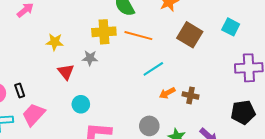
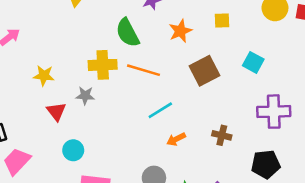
brown square: (190, 35) -> (205, 71), turned 30
brown cross: (191, 95) -> (222, 135), moved

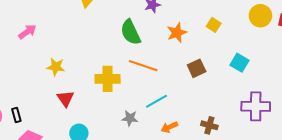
yellow square: (222, 21) -> (214, 25), turned 32
yellow cross: (103, 65) -> (108, 79), moved
brown square: (205, 71) -> (197, 68), size x0.7
gray star: (85, 96) -> (130, 118), moved

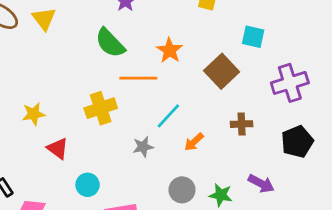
orange star: (177, 33) -> (170, 50), moved
brown square: (197, 68) -> (222, 71), moved, size x1.4

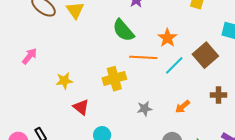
cyan line: (168, 116) -> (174, 65), moved

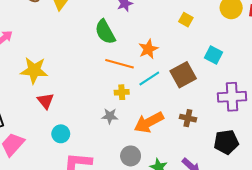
yellow cross: (114, 79) -> (122, 92), moved, size x0.6
yellow star: (64, 81) -> (34, 70), size x1.5
orange arrow: (183, 107) -> (149, 122), size x1.8

